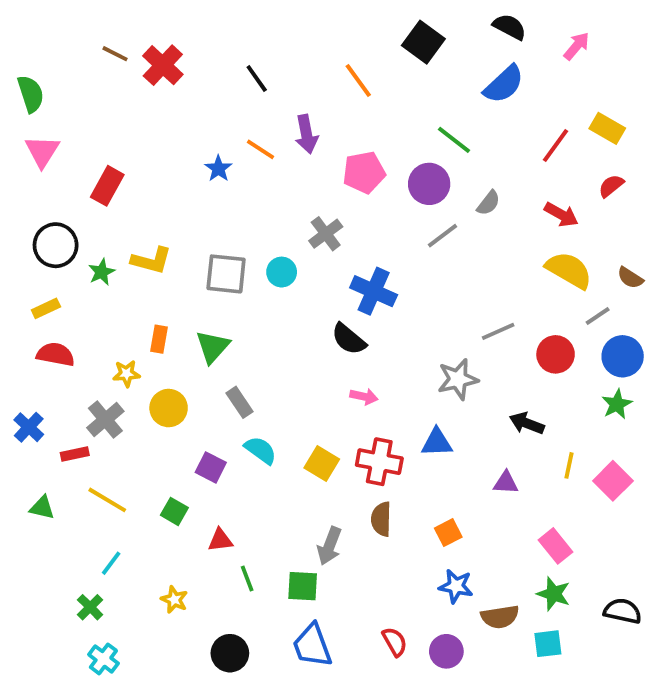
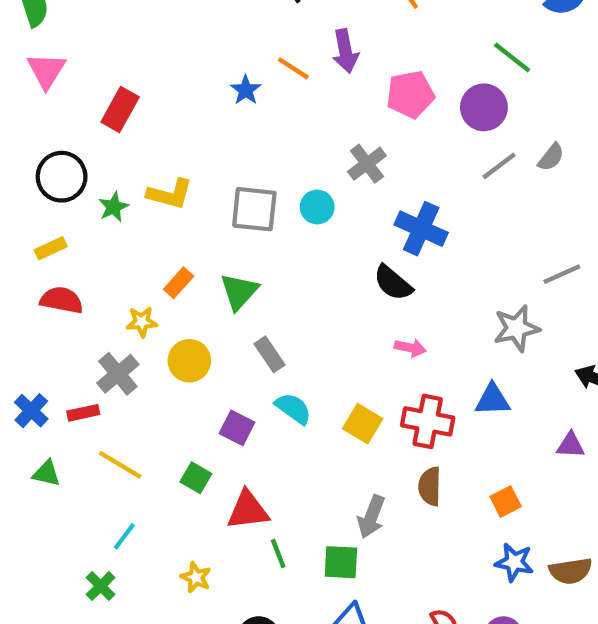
gray semicircle: (488, 203) -> (551, 157), moved
orange rectangle: (159, 339) -> (179, 283), turned 32
blue cross: (29, 427) -> (31, 411), moved
red triangle: (220, 540) -> (248, 510), size x1.5
brown semicircle: (500, 617) -> (571, 571), moved

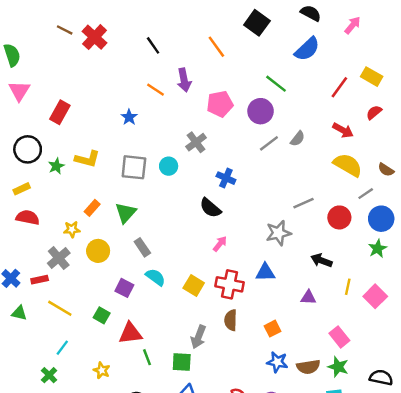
blue star: (246, 90) -> (129, 117), moved
blue cross: (421, 229) -> (226, 178), size x0.7
pink arrow: (410, 348) -> (220, 244), turned -63

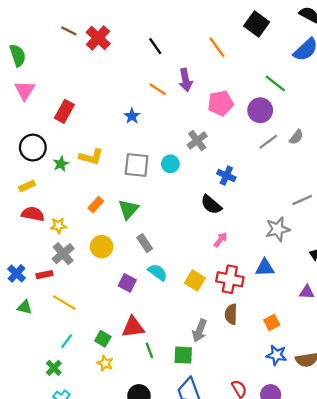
yellow star: (72, 229) -> (58, 226), moved
green square: (102, 315) -> (103, 339), moved

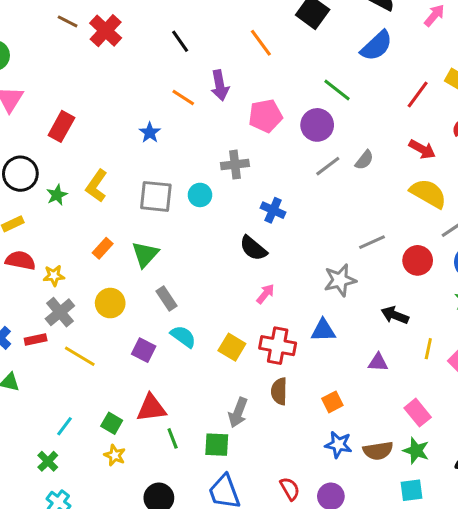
gray cross: (197, 141) -> (235, 165), turned 30
yellow L-shape: (91, 157) -> (96, 186), turned 110
yellow line: (64, 303) -> (80, 356), moved

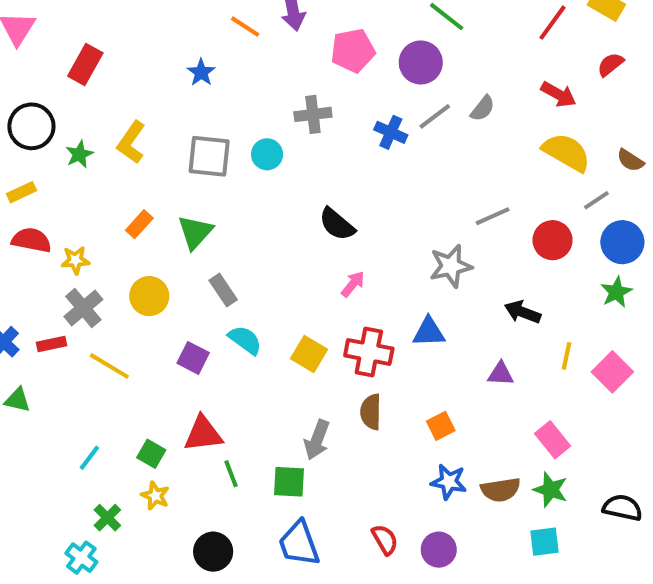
blue cross: (273, 210) -> (391, 132), moved
green cross: (48, 461) -> (107, 518), moved

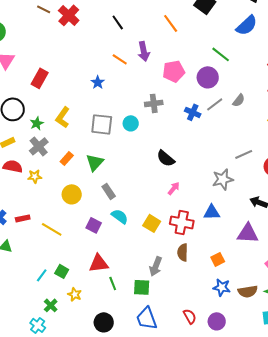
gray cross: (83, 308) -> (39, 146), moved
purple triangle: (501, 374) -> (248, 233), size x1.6
green square: (151, 454) -> (62, 271), moved

